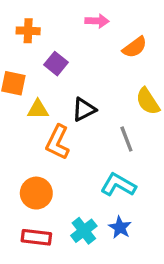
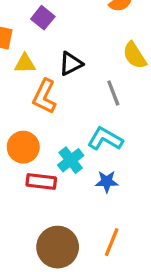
blue star: (120, 227) -> (107, 182), turned -30
cyan cross: (84, 231) -> (71, 160), moved
red rectangle: (36, 237) -> (41, 182), moved

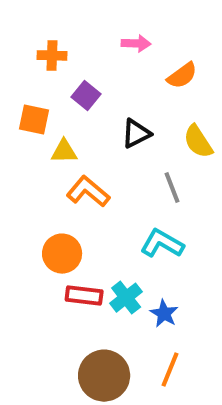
black triangle: (71, 64) -> (136, 133), moved
orange L-shape: (45, 96) -> (88, 191), turned 104
cyan cross: (71, 160) -> (126, 298), moved
blue star: (107, 182) -> (164, 314), moved, turned 30

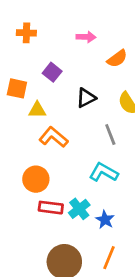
orange cross: (52, 55) -> (26, 33), moved

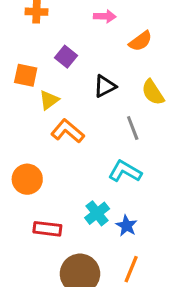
yellow triangle: (37, 110) -> (49, 100), turned -36
orange circle: (36, 179) -> (27, 179), moved
red rectangle: (51, 208) -> (47, 229), moved

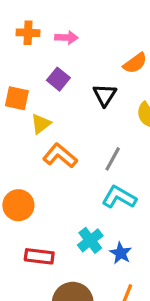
pink arrow: (105, 16) -> (66, 38), moved
black triangle: (105, 86) -> (105, 95), moved, turned -30
gray line: (133, 128) -> (113, 159), moved, turned 50

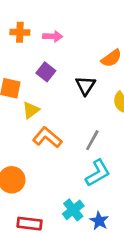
cyan L-shape: (119, 197) -> (98, 173), turned 120

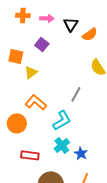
black triangle: (86, 86) -> (71, 24), moved
orange L-shape: (47, 137) -> (36, 102), moved
cyan L-shape: (98, 173) -> (62, 120), moved

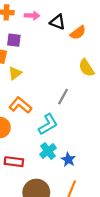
black triangle: (71, 24) -> (58, 22), turned -42
purple square: (42, 44) -> (14, 40), moved, turned -32

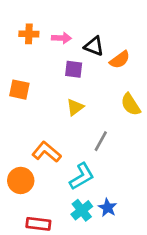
purple square: (14, 40) -> (74, 69), moved
yellow triangle: (15, 73) -> (75, 107), moved
blue star: (68, 160) -> (108, 208), moved

